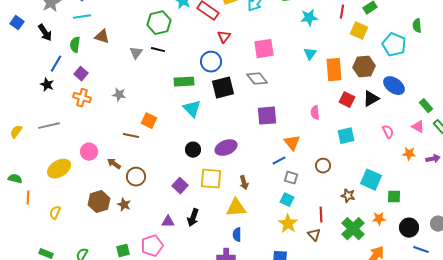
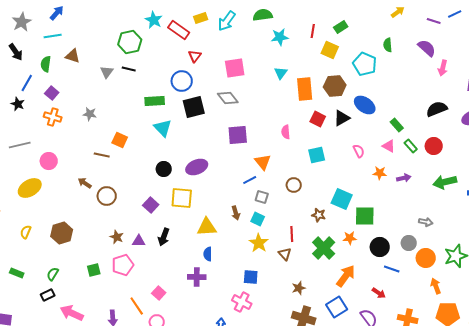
pink circle: (89, 152) -> (49, 161), moved
brown arrow: (244, 183) -> (236, 213), moved
green square: (394, 197) -> (365, 216), size x1.5
brown hexagon: (99, 202) -> (62, 233), moved
brown star: (124, 205) -> (117, 237), moved

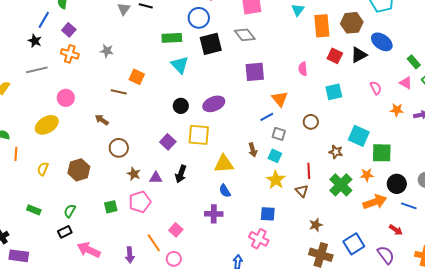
gray line: (20, 145) -> (37, 70), moved
brown circle: (107, 196) -> (119, 148), moved
blue semicircle: (208, 254) -> (225, 191), turned -32
orange arrow: (346, 276) -> (375, 202), moved, turned 35

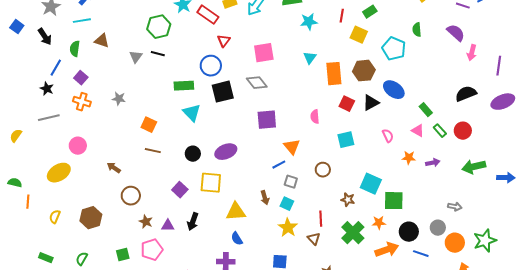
brown line: (119, 92) -> (153, 151), moved

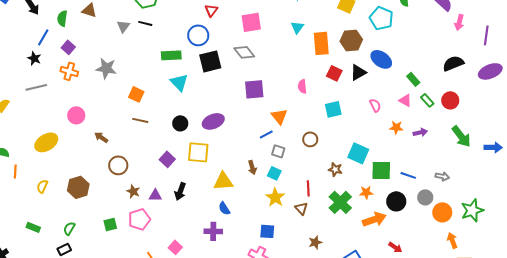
gray star: (119, 99) -> (106, 68), size x1.5
pink circle: (78, 146) -> (76, 115), moved
green arrow: (474, 167) -> (461, 136), turned -115
blue line: (421, 254) -> (408, 175), moved

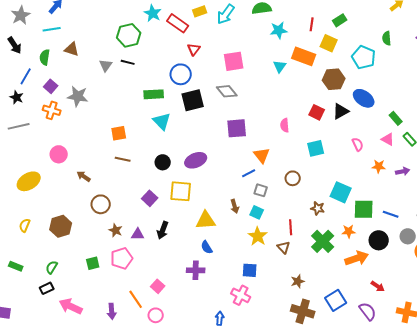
orange rectangle: (321, 43) -> (304, 56), moved, turned -65
gray star: (106, 68) -> (78, 96), moved
orange square: (136, 94) -> (119, 133), turned -35

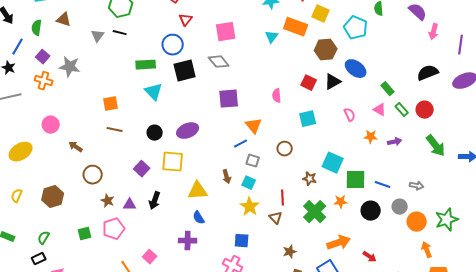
orange arrow: (357, 258) -> (339, 243), moved

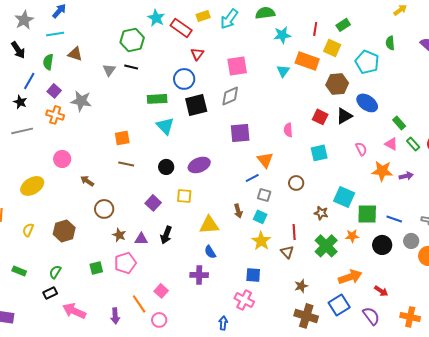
gray diamond: (219, 62) -> (230, 96), turned -75
orange star: (371, 137) -> (382, 171), size x1.5
yellow square: (173, 162) -> (184, 196), size x0.7

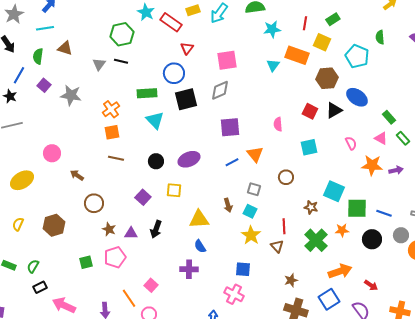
orange cross: (55, 115) -> (111, 109), moved, turned 36
blue line: (252, 178) -> (232, 162), moved
green semicircle: (55, 272) -> (33, 266), moved

